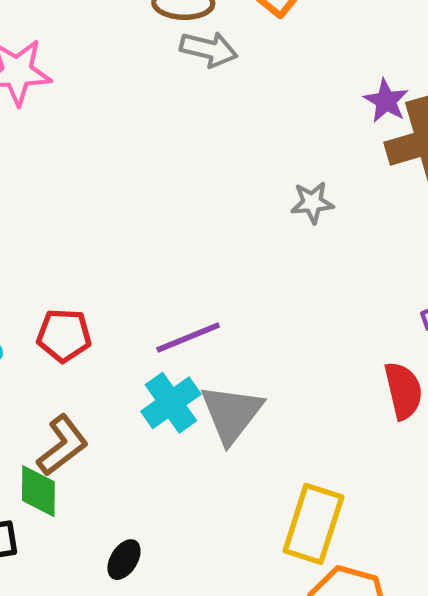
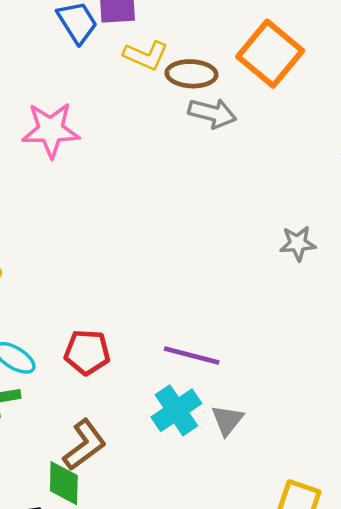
purple line: (188, 338) -> (192, 356), turned 36
gray triangle: (231, 414) -> (227, 420), size x0.6

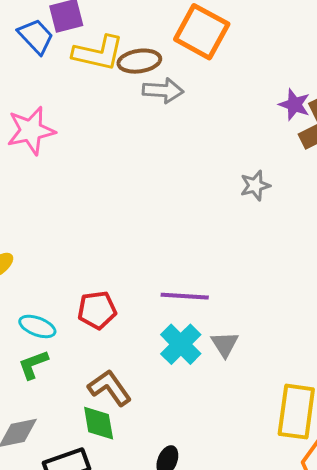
yellow L-shape: (146, 55) -> (98, 53), size x1.4
brown L-shape: (85, 445) -> (110, 388), turned -78

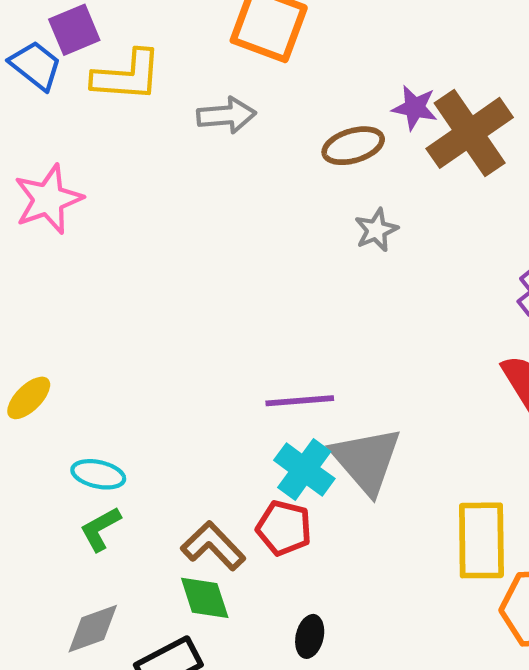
brown ellipse: (139, 61) -> (353, 146), moved
red pentagon: (97, 310) -> (284, 528), moved, turned 30
gray triangle: (225, 344) -> (366, 460), size x1.8

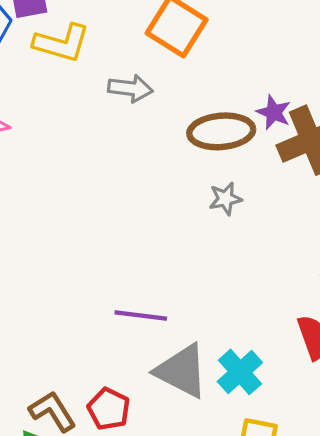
brown ellipse: (353, 146) -> (221, 131), size x1.4
gray triangle: (366, 460) -> (182, 371), turned -34
cyan cross: (304, 469) -> (240, 372), moved

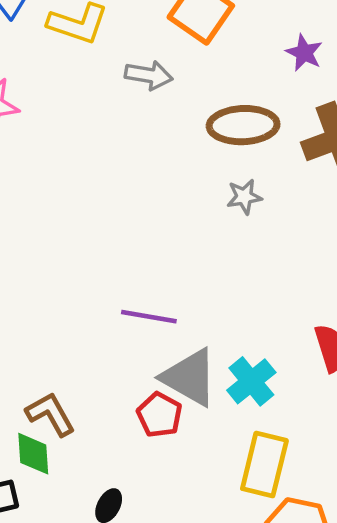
purple star: (274, 112) -> (304, 53), moved
red pentagon: (109, 409) -> (159, 415), moved

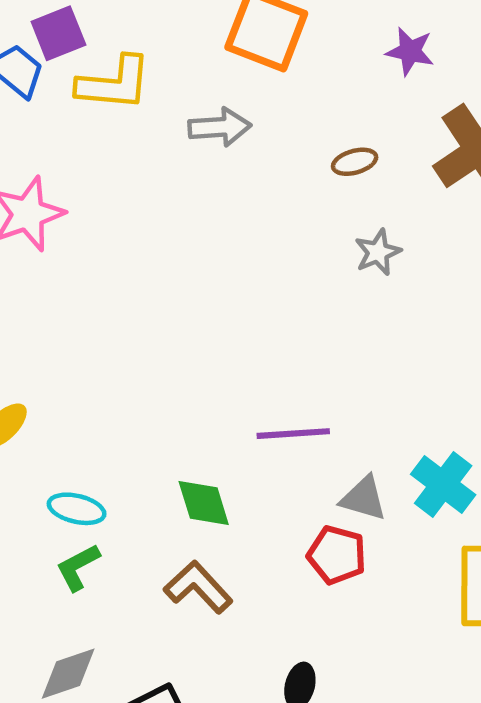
brown ellipse: (243, 125) -> (355, 162), size x0.5
gray triangle: (190, 377) -> (363, 498), size x0.6
green diamond: (33, 454) -> (204, 503), moved

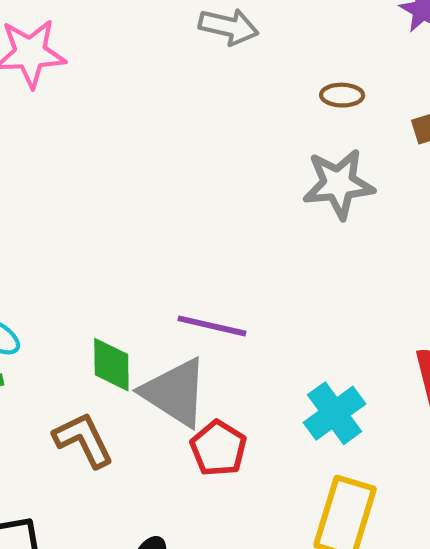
gray star: (378, 252) -> (339, 184), size x1.6
gray triangle: (363, 498) -> (175, 393), moved, size x1.6

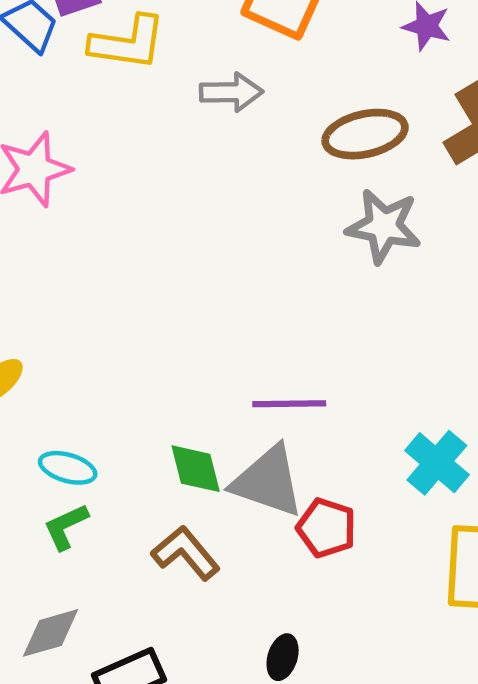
brown ellipse: (342, 95) -> (365, 134), size x1.8
gray star: (339, 184) -> (384, 226), turned 30

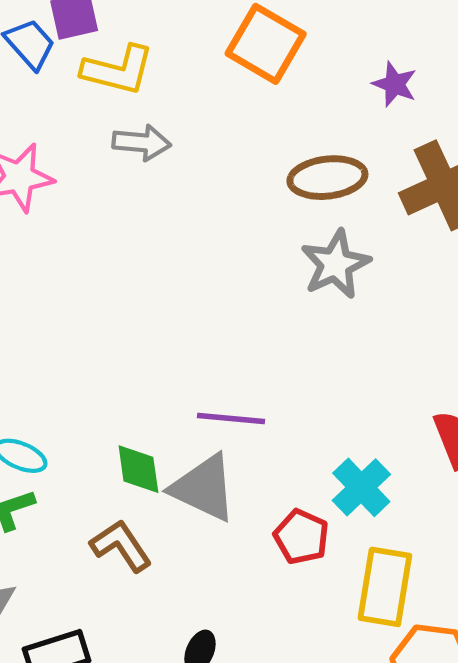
gray arrow: (231, 92) -> (142, 143), moved
gray star: (384, 226) -> (336, 264), turned 30
red pentagon: (326, 528) -> (301, 537), moved

